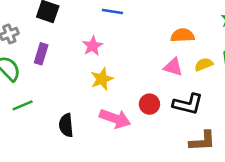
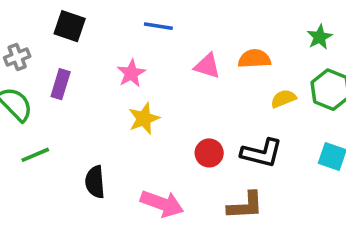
pink triangle: (173, 67) -> (207, 66), moved
pink arrow: (115, 119) -> (162, 204), moved
brown L-shape: (202, 141) -> (245, 206), moved

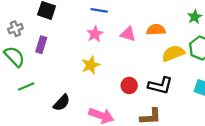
pink star: (131, 73) -> (95, 34), moved
yellow semicircle: (283, 99) -> (173, 53), size x1.5
black semicircle: (95, 182) -> (62, 103), turned -132

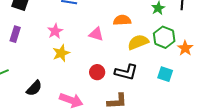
pink star: (95, 34) -> (55, 31), moved
pink triangle: (128, 34) -> (96, 34), moved

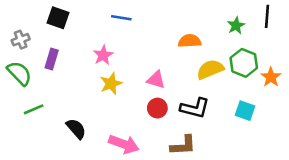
pink triangle: (96, 34) -> (156, 80), moved
black semicircle: (34, 88) -> (76, 129), turned -84

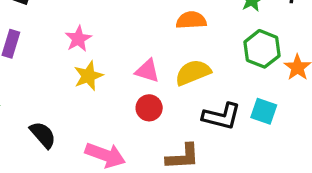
yellow semicircle: (210, 69) -> (193, 72), moved
black L-shape: (195, 108) -> (222, 116), moved

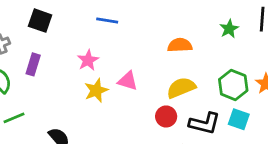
green hexagon: (262, 49) -> (233, 85), moved
pink triangle: (147, 71) -> (128, 81), moved
red circle: (149, 108) -> (166, 116), moved

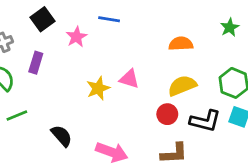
black square: (40, 21) -> (43, 19), turned 35
pink star: (88, 60) -> (76, 37), moved

